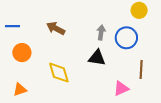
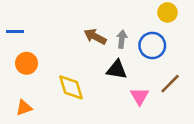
brown arrow: (56, 28) -> (95, 37), moved
brown line: (141, 69) -> (170, 84), turned 42
pink triangle: (121, 88) -> (140, 96), moved, turned -35

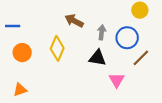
brown arrow: (95, 37) -> (74, 21), moved
brown line: (170, 84) -> (141, 58), moved
yellow diamond: (71, 87) -> (57, 48), moved, turned 40

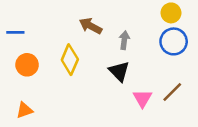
blue circle: (127, 38) -> (174, 41), moved
black triangle: (97, 58) -> (119, 71), turned 36
brown line: (141, 58) -> (172, 92), moved

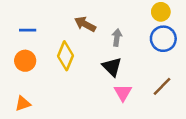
blue line: (15, 32) -> (28, 30), moved
pink triangle: (142, 99) -> (123, 93), moved

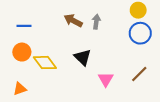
gray arrow: (117, 37) -> (96, 22), moved
yellow diamond: (65, 56) -> (45, 63), moved, turned -60
black triangle: (112, 67) -> (83, 57), moved

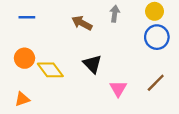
gray arrow: (96, 22) -> (115, 14), moved
blue line: (24, 26) -> (27, 17), moved

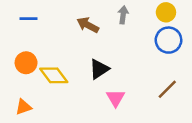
black triangle: (92, 64) -> (99, 69), turned 42
pink triangle: (118, 89) -> (116, 98), moved

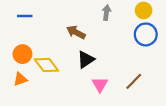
brown arrow: (88, 25) -> (76, 32), moved
brown line: (167, 89) -> (134, 81), moved
orange triangle: (23, 107) -> (20, 79), moved

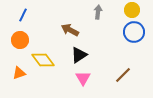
blue line: (25, 16) -> (23, 15), turned -64
orange circle: (22, 54) -> (20, 40), moved
pink triangle: (100, 85) -> (83, 78), moved

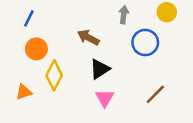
blue circle: (134, 32) -> (145, 43), moved
orange circle: (20, 40) -> (36, 49), moved
yellow diamond: (43, 60) -> (54, 75), turned 65

